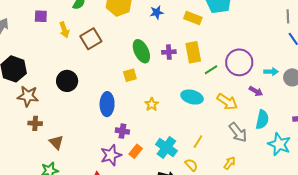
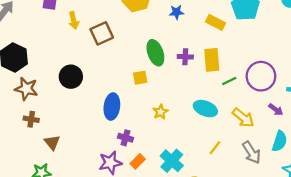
yellow line: (198, 142) -> (215, 148), moved

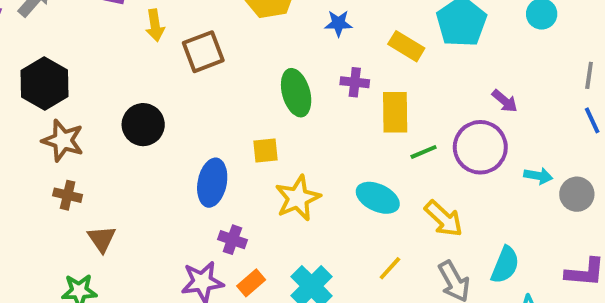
purple cross: (185, 57) -> (355, 82), moved
yellow square: (140, 78) -> (266, 151), moved
purple arrow: (276, 110) -> (505, 101), moved
yellow star: (161, 112) -> (298, 198), size x1.6

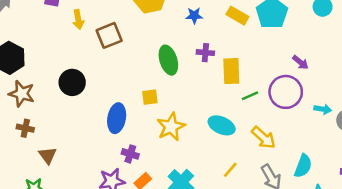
yellow rectangle: (406, 46) -> (237, 16), moved

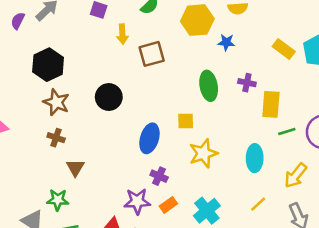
blue star: (194, 16) -> (226, 42), moved
cyan ellipse: (222, 125) -> (255, 158), turned 60
yellow arrow: (264, 138) -> (296, 175), turned 80

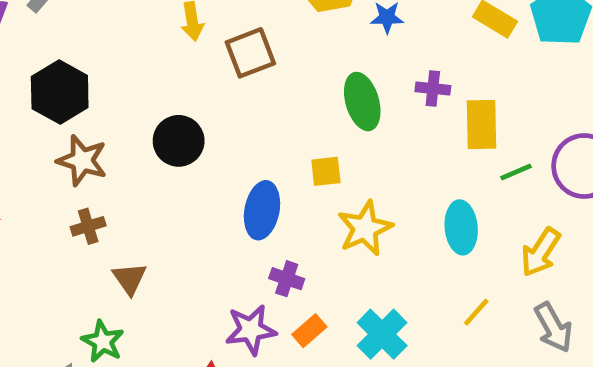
brown cross: (56, 138) -> (88, 226), turned -30
green star: (58, 200) -> (103, 341), turned 30

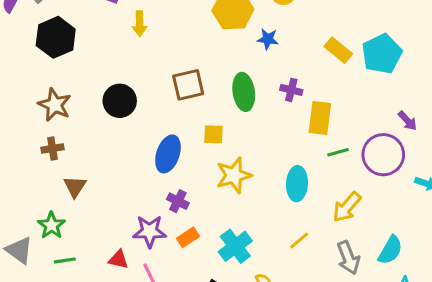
brown square: (250, 53) -> (188, 85), moved
black hexagon: (60, 92) -> (56, 37), moved

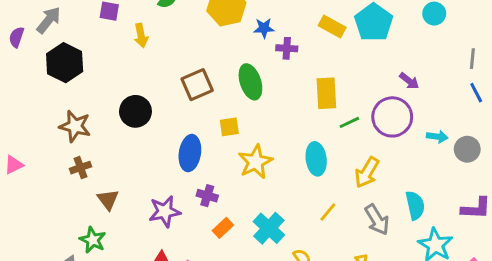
purple cross: (291, 90) -> (287, 48), moved
purple star: (150, 231) -> (165, 212), moved
cyan semicircle: (390, 250) -> (415, 205), turned -32

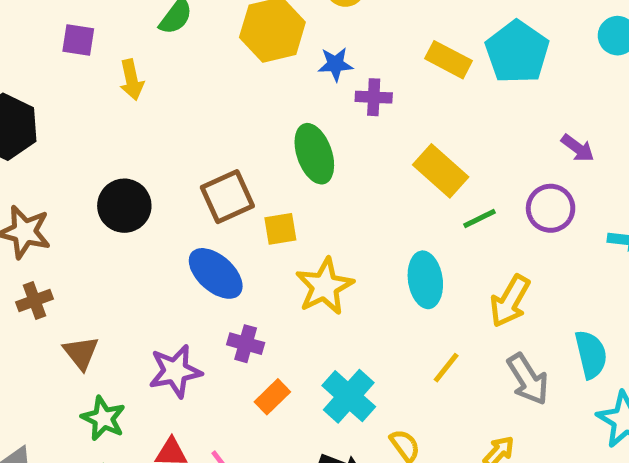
brown square: (197, 85) -> (227, 197), moved
yellow rectangle: (326, 93) -> (441, 171), turned -44
purple circle: (392, 117) -> (551, 208), size x0.7
blue ellipse: (190, 153) -> (216, 273), turned -56
green star: (93, 240) -> (103, 418), moved

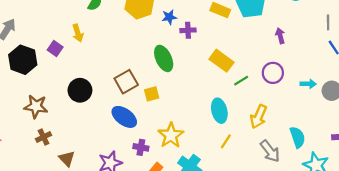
purple square: (78, 40) -> (55, 49), moved, turned 32
purple arrow: (578, 148) -> (280, 36), moved, turned -136
yellow star: (325, 286) -> (171, 135), moved
yellow line: (446, 368) -> (226, 141), moved

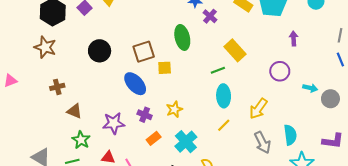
purple cross: (188, 30) -> (210, 16), turned 32
green line: (241, 81) -> (218, 70), moved
brown star: (36, 106) -> (45, 47), moved
yellow star: (171, 135) -> (174, 109), size x0.7
brown triangle: (67, 159) -> (75, 111), turned -35

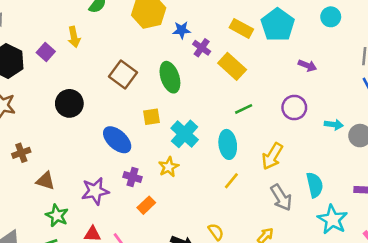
purple arrow: (294, 39) -> (307, 66), turned 120
yellow rectangle: (235, 50) -> (232, 66), moved
brown square: (144, 52) -> (123, 75), moved, turned -30
green line: (218, 70) -> (244, 109), moved
cyan cross: (186, 142) -> (185, 134), moved

